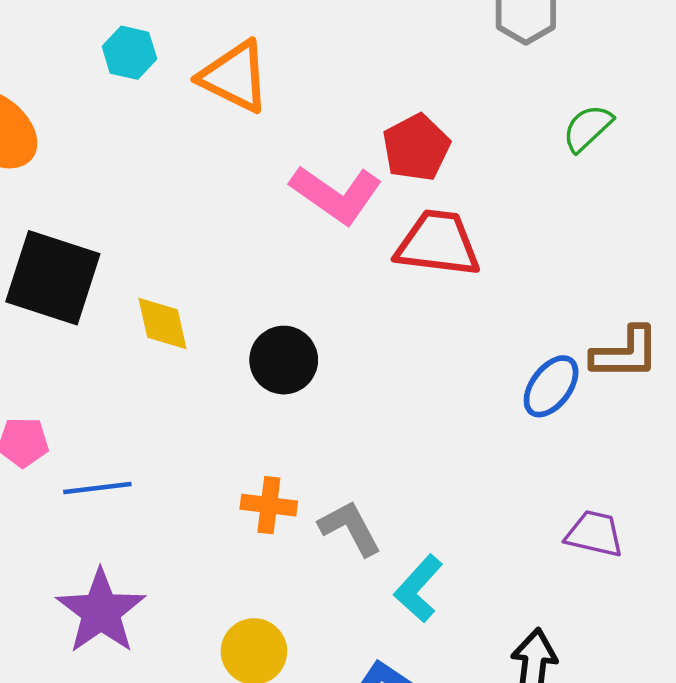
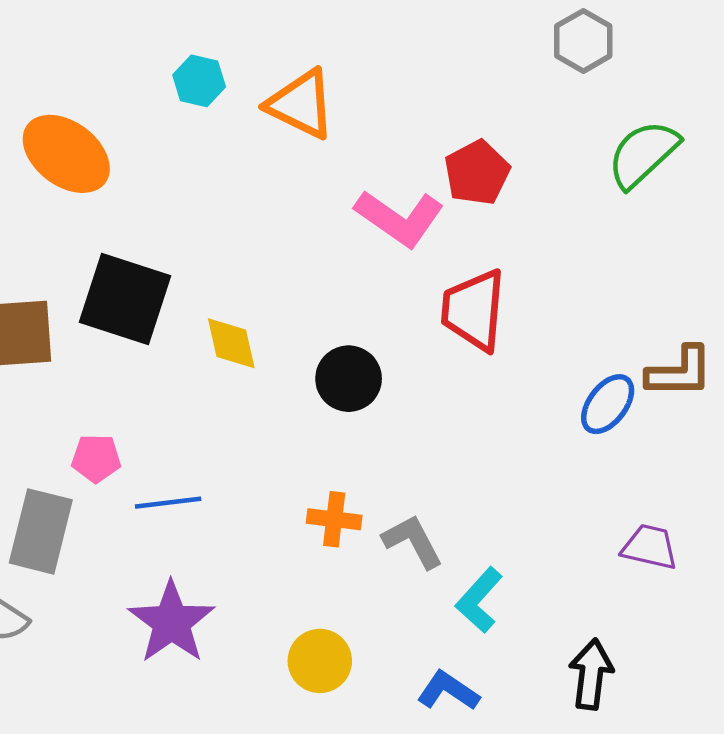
green semicircle: (588, 128) -> (643, 154), size x1.5
red trapezoid: (438, 243) -> (474, 310), moved, turned -92

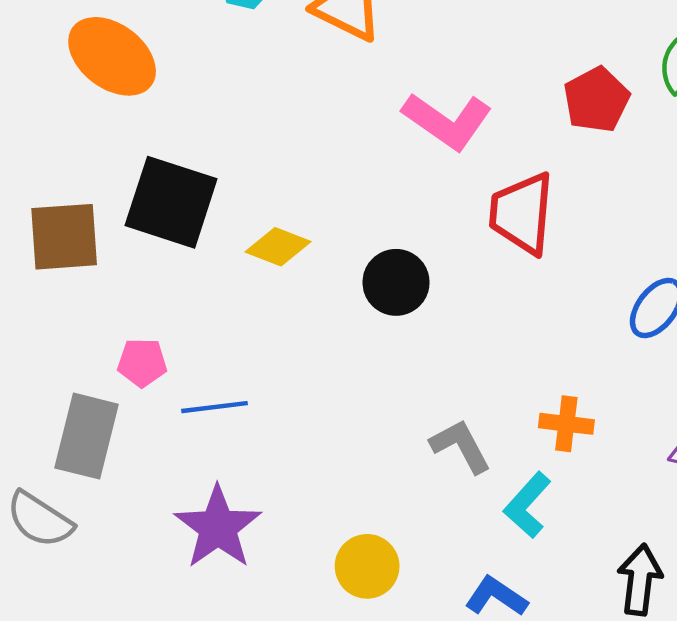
red pentagon: (477, 173) -> (596, 100), moved
yellow diamond: (231, 343) -> (278, 247), turned -56
orange cross: (334, 519) -> (566, 424), moved

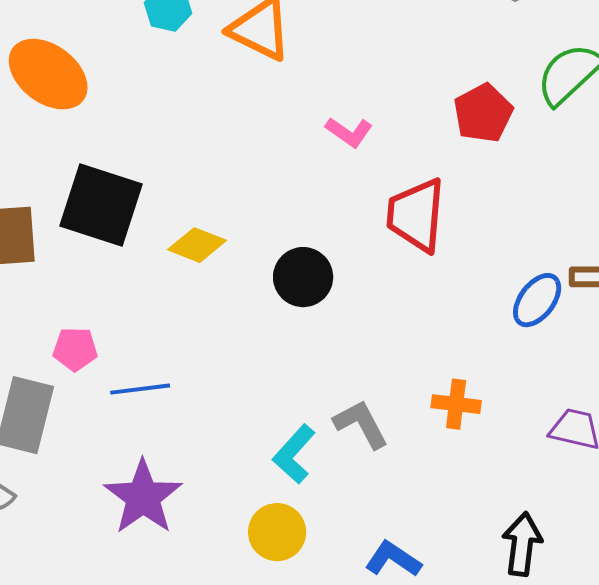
pink L-shape: (447, 121) -> (349, 132), size x0.6
cyan L-shape: (527, 505) -> (294, 454), moved

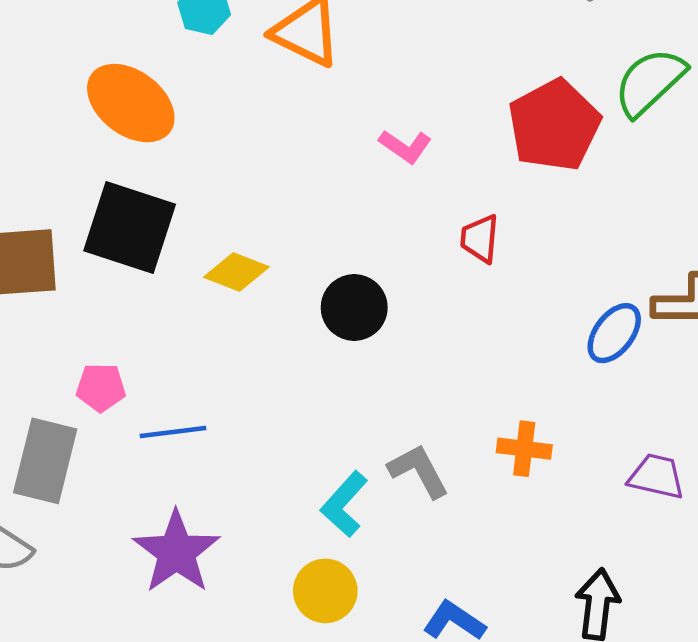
orange ellipse: (48, 74) -> (131, 103), moved
red pentagon: (483, 113) -> (554, 125), size x1.4
red trapezoid: (416, 215) -> (480, 239), size x0.6

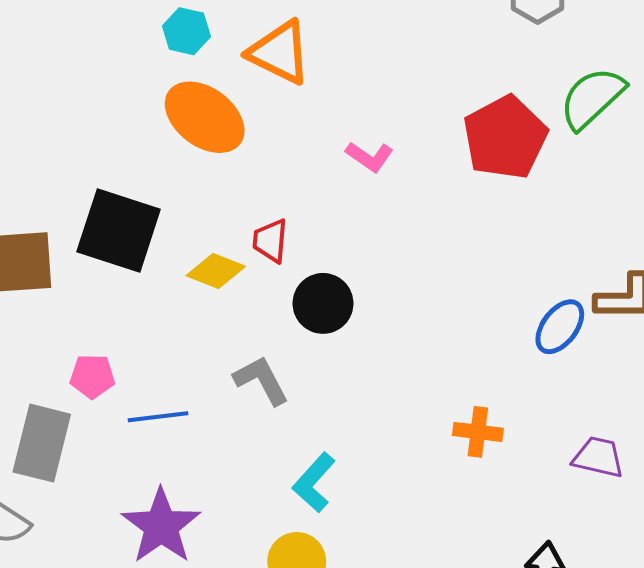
orange ellipse: (131, 103) -> (205, 117), moved
red trapezoid: (480, 239) -> (270, 241), moved
gray L-shape: (419, 471) -> (261, 380), moved

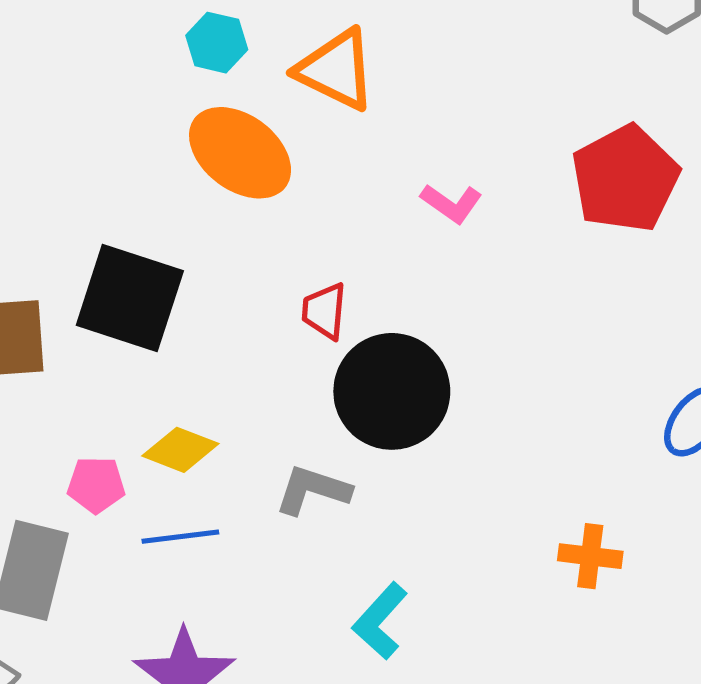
yellow diamond: (216, 271) -> (180, 450), moved
black circle: (323, 303) -> (392, 391), size x1.5
gray L-shape: (261, 380) -> (313, 490), turned -44

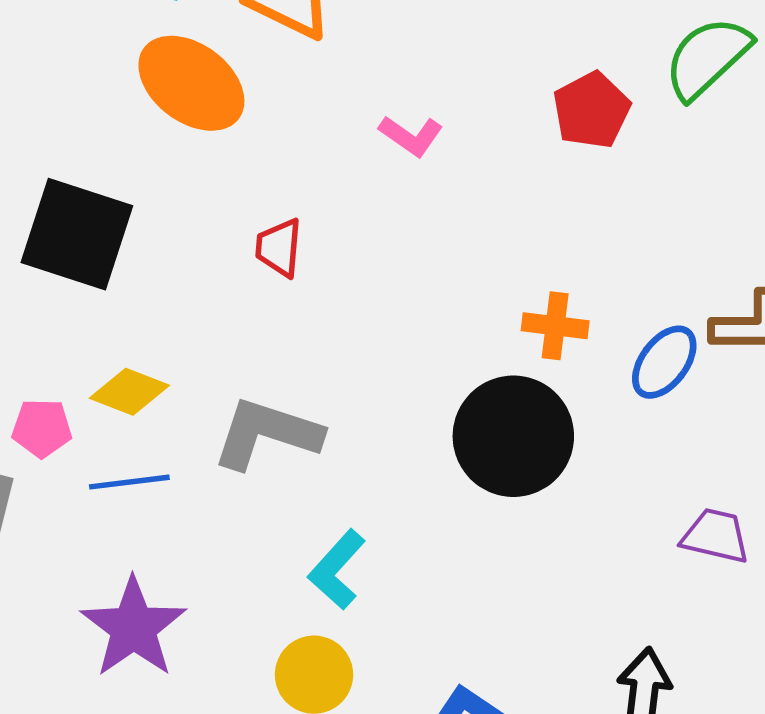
red pentagon: (625, 179) -> (592, 110), size x0.7
black circle: (392, 391) -> (513, 436), moved
gray L-shape: (313, 490) -> (267, 434), size x1.4
orange cross: (590, 556) -> (555, 326), moved

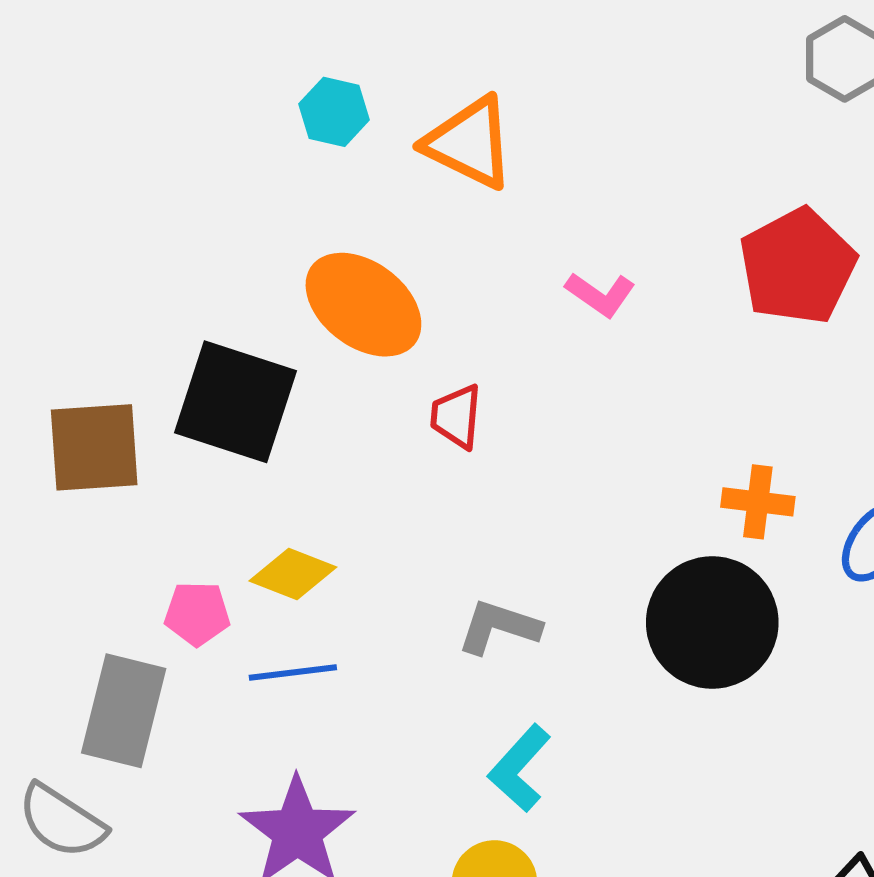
orange ellipse: (191, 83) -> (363, 305), moved
red pentagon: (592, 110) -> (798, 266), size x1.4
gray L-shape: (267, 434) -> (499, 627), moved, size x0.7

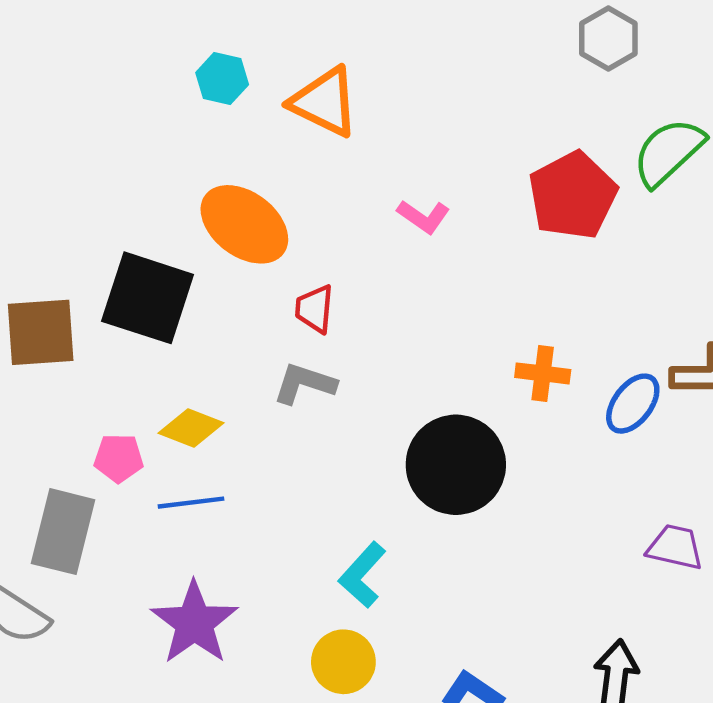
black circle: (712, 622) -> (456, 465), moved
gray L-shape: (499, 627) -> (304, 384), moved

